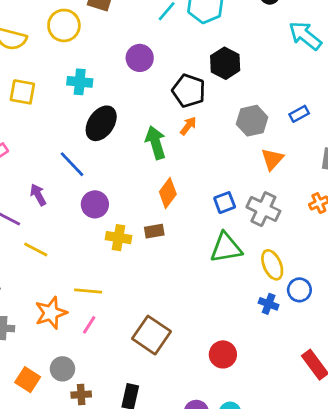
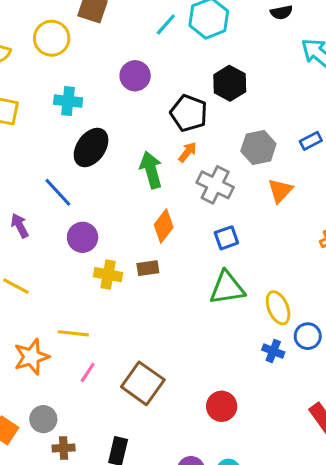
gray cross: (263, 209) -> (215, 185), moved
pink line: (89, 325) -> (88, 372), moved

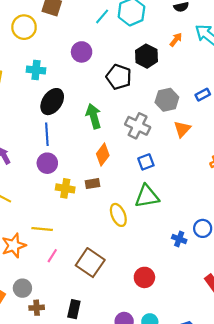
orange arrow: (188, 152) -> (176, 40), moved
blue line: (58, 192) -> (47, 134), moved, turned 40
yellow ellipse: (278, 308) -> (118, 215), moved

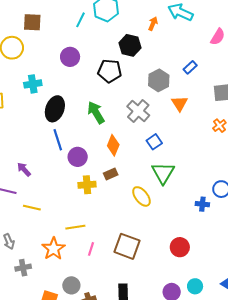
gray cross: (138, 126) -> (138, 111), turned 30
purple circle: (47, 163) -> (78, 157), moved
green triangle: (147, 196) -> (163, 173), turned -35

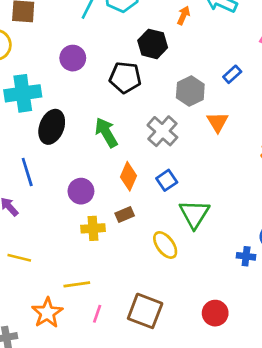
cyan cross: (33, 84) -> (23, 93), size x1.5
blue line: (58, 140) -> (27, 172), moved
blue square: (154, 142) -> (167, 180), moved

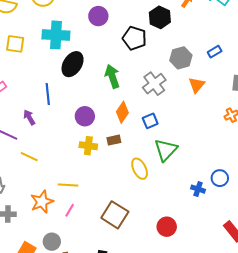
pink line: (97, 314) -> (70, 210), moved

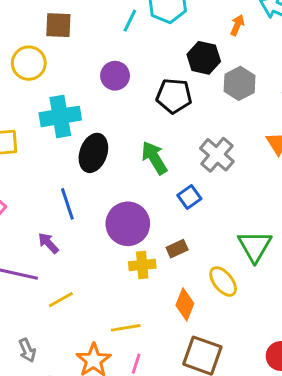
gray hexagon: (181, 58) -> (240, 83), moved
orange diamond: (122, 112) -> (185, 304), moved
purple circle: (85, 116) -> (128, 224), size x1.5
blue square: (150, 121) -> (189, 197), moved
yellow line: (29, 157) -> (61, 300), turned -42

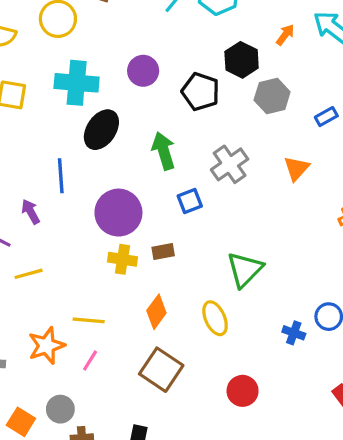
purple circle: (115, 76) -> (143, 71), moved
yellow ellipse: (223, 281) -> (215, 318), moved

